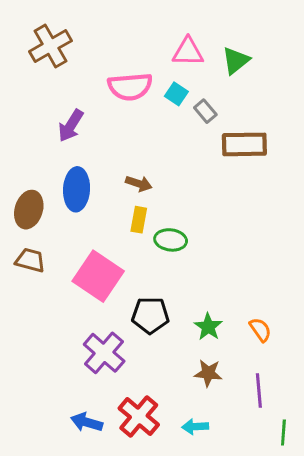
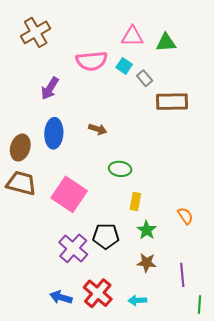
green triangle: (236, 61) -> (166, 43), turned 35
yellow rectangle: (139, 220) -> (135, 202), moved
brown trapezoid: (30, 260) -> (21, 183), size x1.4
black pentagon: (150, 315) -> (106, 236), moved
orange semicircle: (260, 330) -> (185, 216), moved

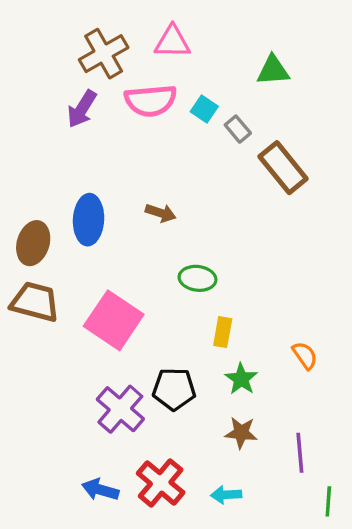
brown cross: (36, 32) -> (104, 54), moved
pink triangle: (132, 36) -> (172, 42), moved
purple arrow: (50, 88) -> (82, 109), moved
brown rectangle: (172, 102) -> (283, 168), turned 52

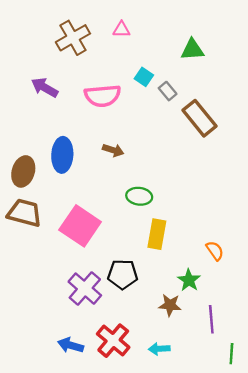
pink triangle: (172, 42) -> (121, 30), size x0.7
pink semicircle: (151, 101) -> (103, 96), moved
purple arrow: (82, 109) -> (45, 87), moved, turned 88
yellow rectangle: (223, 332) -> (157, 234), size x1.4
green star: (241, 379) -> (189, 280), moved

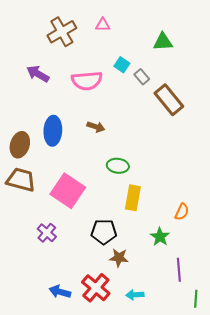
orange semicircle: (215, 251) -> (182, 212), turned 60
purple cross: (85, 289) -> (47, 233), moved, size x0.7
brown star: (170, 305) -> (119, 258), moved

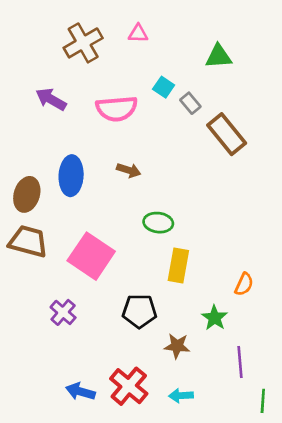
brown star: (119, 258) -> (177, 346), moved

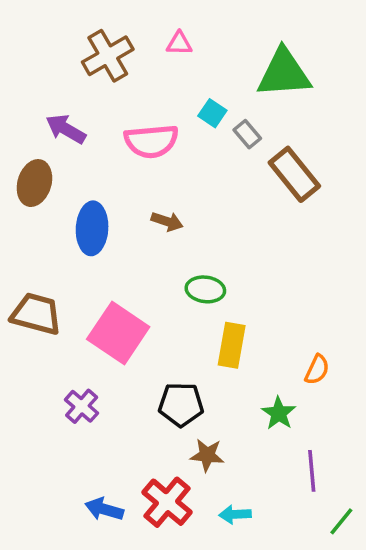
green triangle: (219, 56) -> (284, 73), size x1.6
brown ellipse: (27, 194) -> (34, 183), moved
brown star: (177, 346) -> (207, 455), moved
green line: (263, 401) -> (341, 521), turned 35

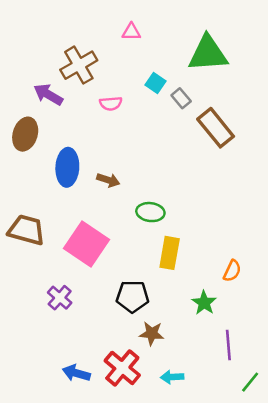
brown cross: (108, 56) -> (79, 65), moved
pink semicircle: (151, 141) -> (111, 103), size x0.6
brown arrow: (167, 221) -> (108, 180), moved

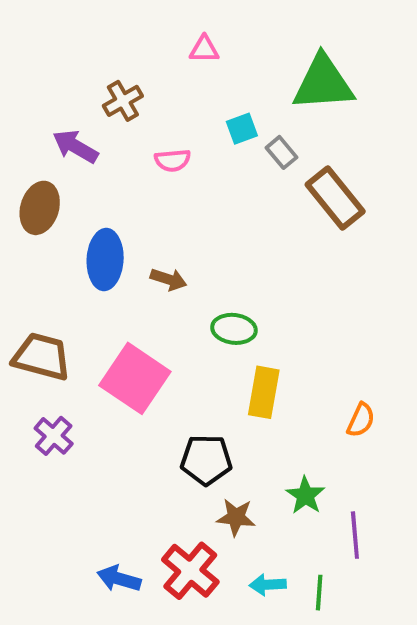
brown cross: (79, 65) -> (123, 101), size x0.7
cyan square: (156, 83) -> (242, 129), turned 36
purple cross: (60, 298) -> (54, 436), moved
green star: (204, 303) -> (305, 495), moved
green line: (250, 382) -> (319, 593), moved, turned -35

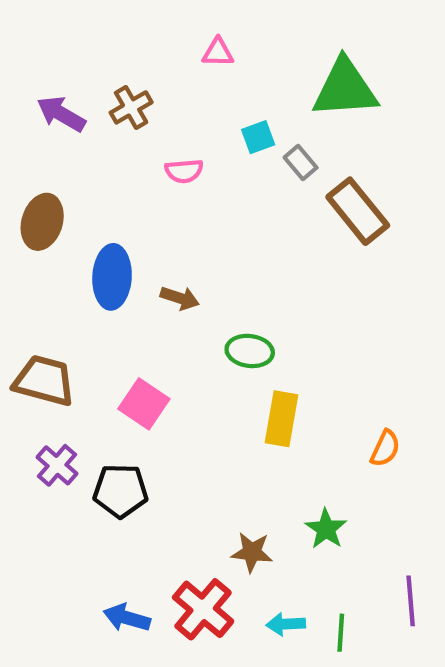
purple arrow: (75, 146) -> (61, 114), moved
pink square: (135, 378) -> (144, 404), size x0.7
black pentagon: (206, 460) -> (121, 491), moved
purple line: (355, 535) -> (411, 601), moved

